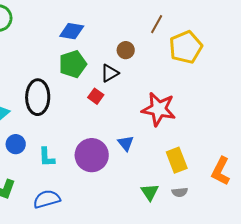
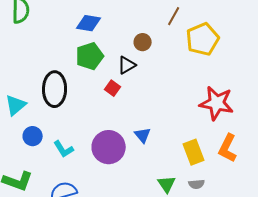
red star: (159, 109) -> (217, 103), moved
cyan L-shape: (47, 157) -> (64, 149), turned -30
orange L-shape: (221, 171) -> (228, 148), moved

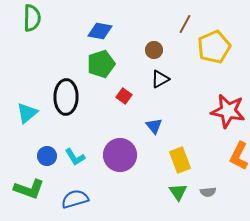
black triangle: (127, 65) -> (160, 79), moved
blue triangle: (143, 135) -> (154, 126), moved
blue circle: (33, 136) -> (47, 156), moved
yellow rectangle: (194, 152) -> (180, 160), moved

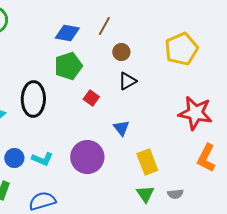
brown line: (185, 24) -> (104, 26), moved
cyan L-shape: (75, 157) -> (42, 159), turned -35

